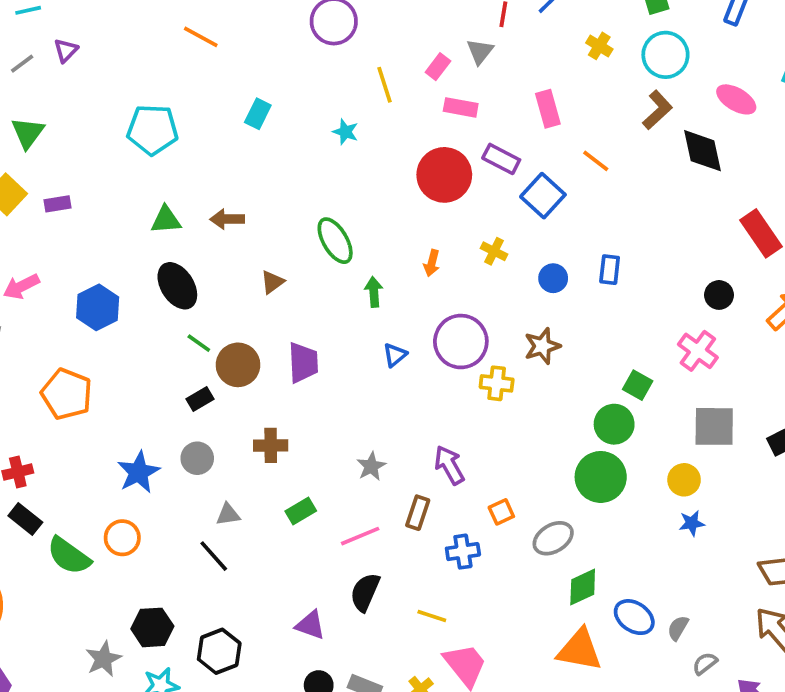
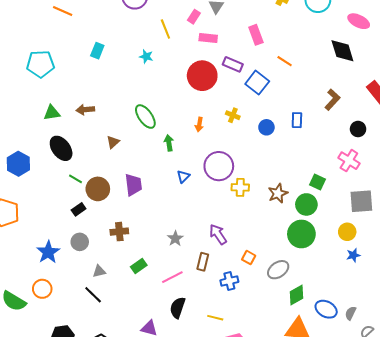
brown L-shape: (657, 110) -> (332, 100), moved
brown star: (542, 346) -> (278, 193), moved
orange square: (501, 512) -> (249, 258), turned -32

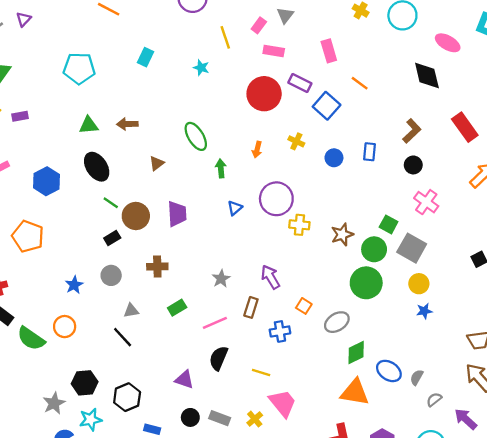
black circle: (358, 129) -> (413, 165), moved
gray square: (361, 201) -> (412, 248), moved, turned 30
blue star: (48, 252) -> (74, 285), size x0.7

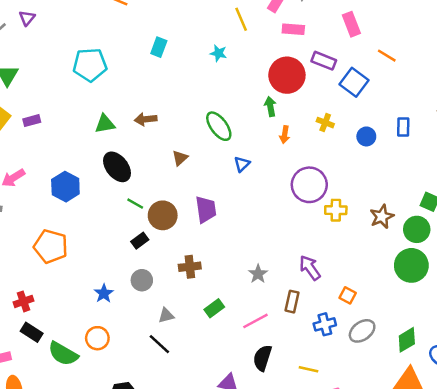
green arrow: (221, 168) -> (270, 106), moved
blue triangle: (235, 208) -> (242, 164), moved
gray ellipse: (337, 322) -> (362, 331), moved

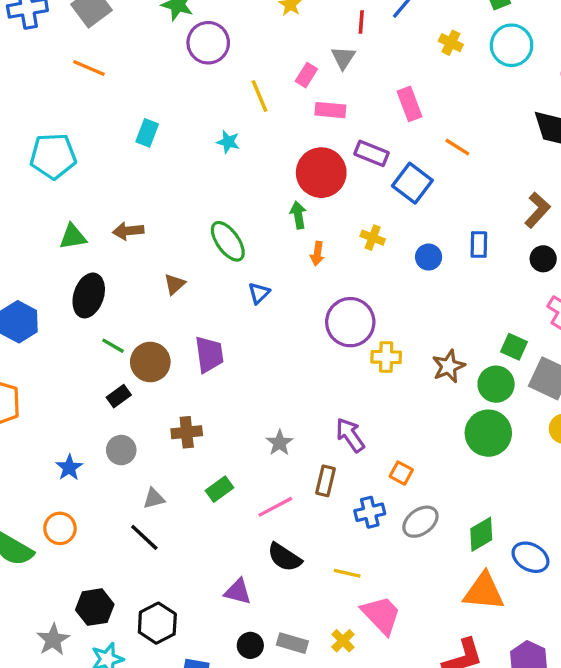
black ellipse: (117, 167) -> (89, 295), turned 56
black semicircle: (262, 358) -> (284, 557), turned -75

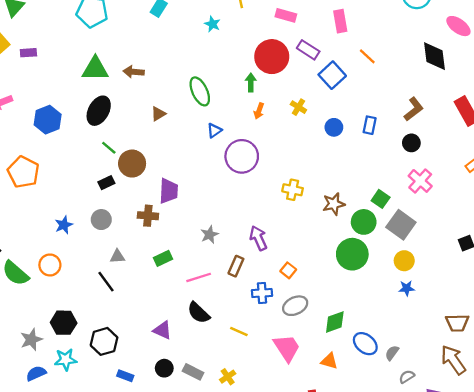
green triangle: (73, 237) -> (95, 69), size x1.4
purple circle: (350, 322) -> (242, 156), moved
purple trapezoid: (209, 354) -> (169, 191), moved
orange triangle: (484, 592) -> (329, 361), size x0.6
pink trapezoid: (381, 615) -> (287, 348), moved

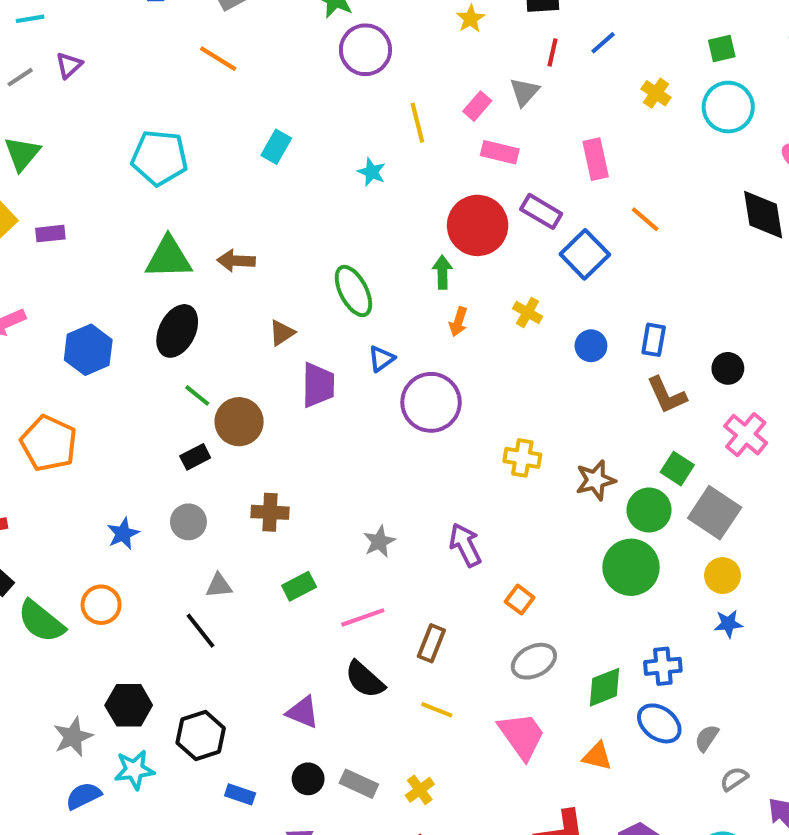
brown L-shape: (414, 109) -> (667, 395), moved, turned 105
purple trapezoid: (169, 191) -> (318, 385), moved
brown rectangle: (236, 266) -> (431, 643), moved
blue cross: (262, 293) -> (663, 666), moved

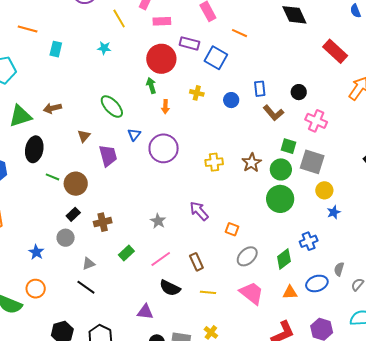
orange line: (218, 59) -> (28, 29), moved
black rectangle: (195, 457) -> (73, 214), moved
brown rectangle: (431, 643) -> (196, 262), turned -30
blue ellipse: (659, 723) -> (317, 283), moved, turned -40

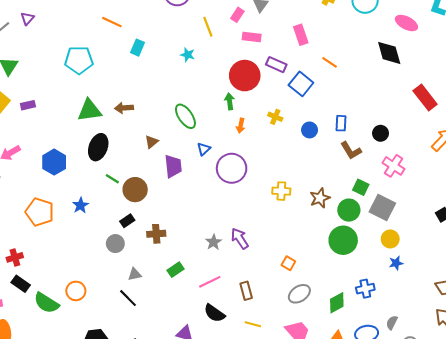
purple arrow: (199, 211) -> (240, 238), moved
blue star: (36, 252) -> (80, 205), moved

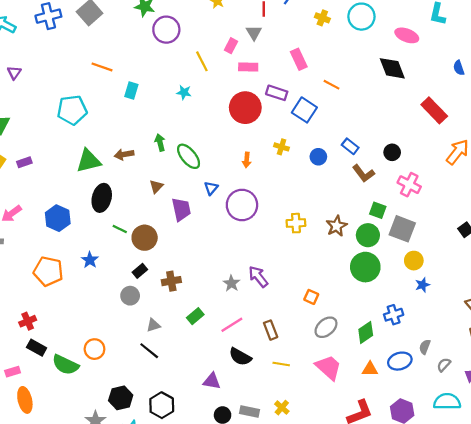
green arrow: (230, 101) -> (160, 143), moved
blue rectangle: (341, 123) -> (350, 146), turned -49

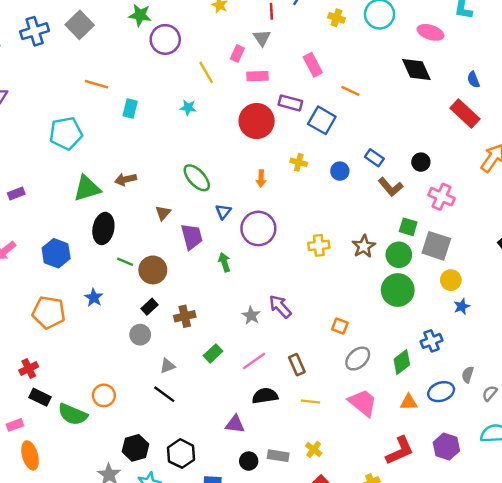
blue semicircle: (459, 68) -> (473, 80), moved
green arrow: (160, 143) -> (224, 262), moved
black semicircle: (240, 357) -> (265, 396), turned 145

